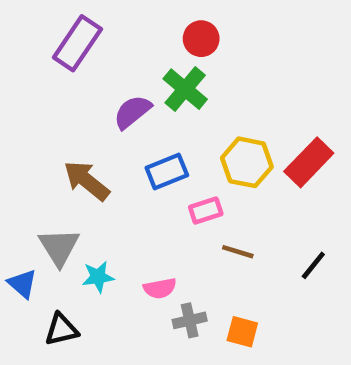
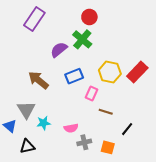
pink rectangle: (206, 210) -> (91, 93), turned -48
black line: (313, 265) -> (127, 129), moved

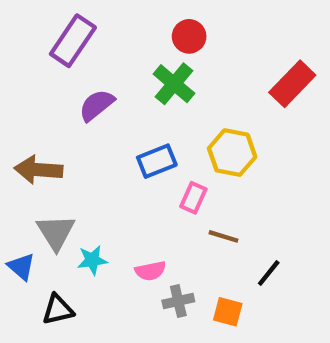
purple semicircle: (59, 50) -> (97, 105), moved
red rectangle: (137, 72) -> (292, 84), moved
brown arrow: (38, 80) -> (38, 170), moved, turned -35

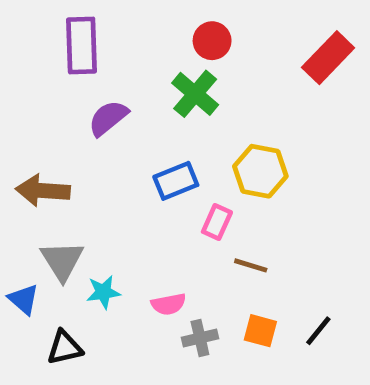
purple rectangle: (73, 41) -> (82, 46), turned -36
red rectangle: (292, 84) -> (328, 58), moved
black line: (269, 273) -> (318, 331), moved
orange square: (228, 312) -> (260, 331), moved

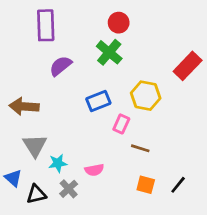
red rectangle: (328, 58) -> (188, 66), moved
blue triangle: (24, 299) -> (13, 178), moved
gray cross: (200, 338) -> (69, 189), moved, turned -30

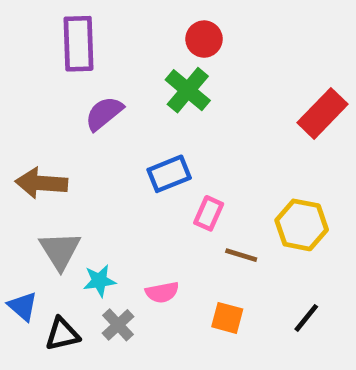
yellow hexagon: (146, 96) -> (302, 225), moved
orange square: (146, 185) -> (227, 318), moved

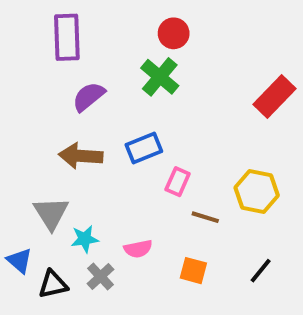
brown arrow: (41, 183) -> (81, 156), moved

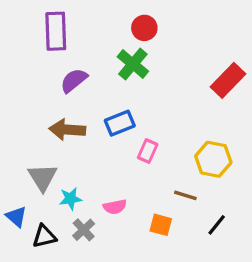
brown line: (205, 217) -> (185, 195), moved

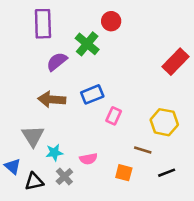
green cross: (133, 64) -> (87, 44), moved
black line: (217, 225) -> (167, 173), turned 30

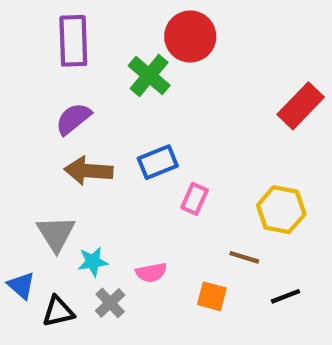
red circle: (111, 21) -> (190, 37), size x1.5
purple semicircle: (57, 62) -> (73, 119), moved

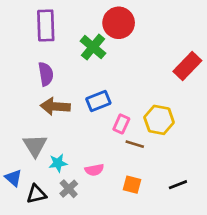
purple semicircle: (73, 119) -> (46, 74), turned 120
yellow hexagon: (281, 210) -> (159, 120), moved
brown line: (244, 257) -> (135, 144), moved

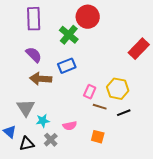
purple semicircle: (46, 74) -> (34, 55), turned -36
blue rectangle: (98, 101) -> (67, 66), moved
black line: (178, 185) -> (124, 113), moved

